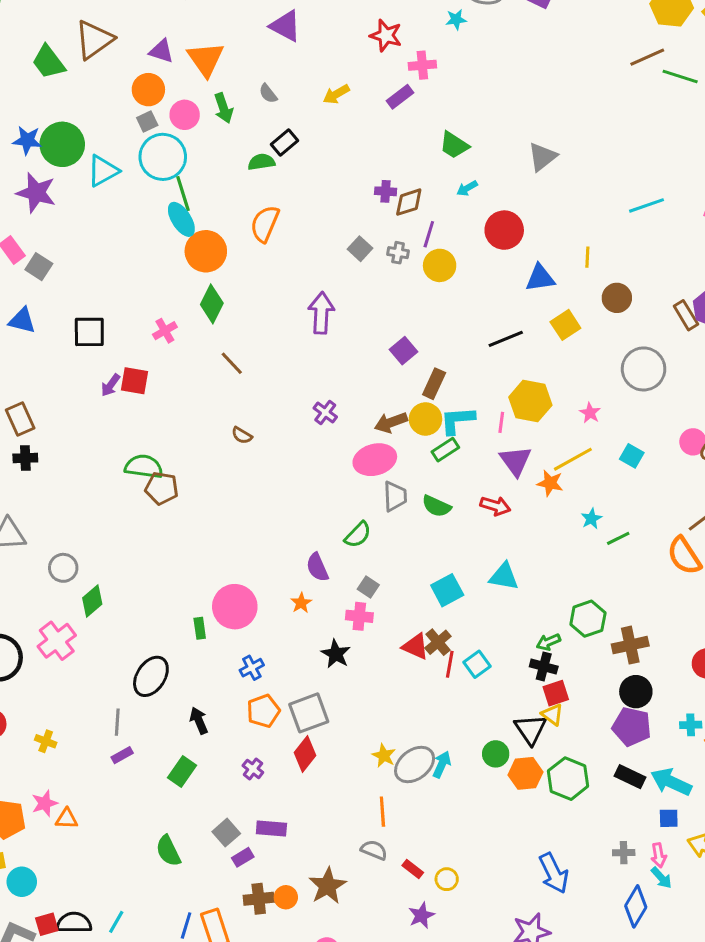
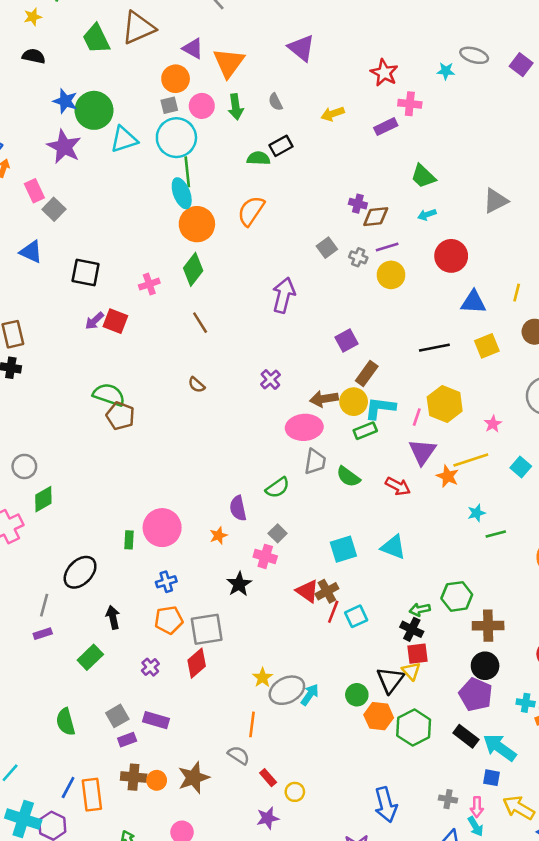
purple line: (429, 234) -> (387, 247), turned 45

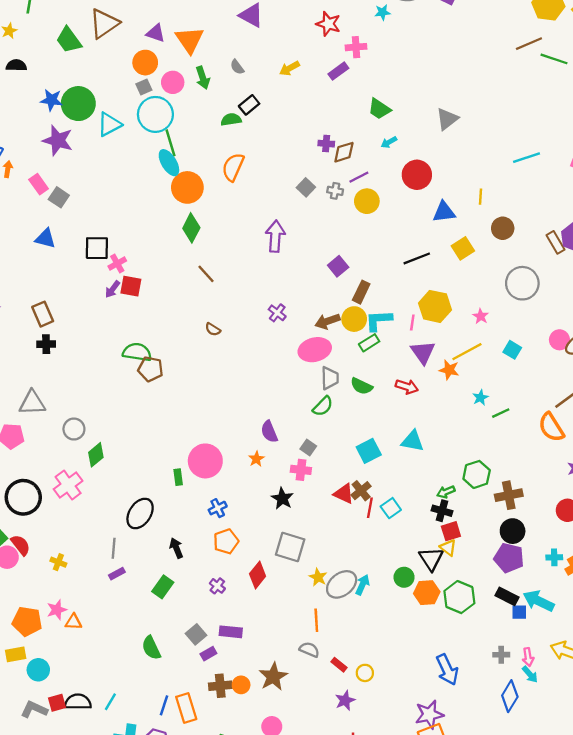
pink cross: (149, 284) -> (117, 263), moved
green semicircle: (277, 488) -> (323, 406), moved
gray square: (207, 629) -> (290, 547), moved, turned 36
blue square: (492, 778) -> (519, 612), moved

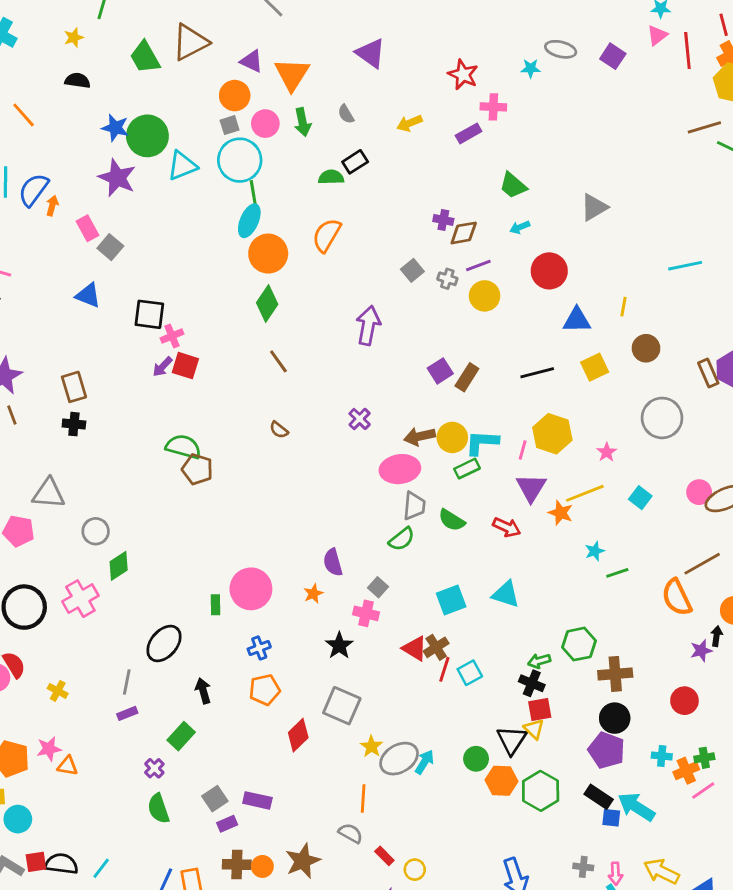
cyan ellipse: (169, 163) -> (249, 221), turned 48
brown rectangle: (361, 292) -> (467, 377), moved
purple cross: (217, 586) -> (154, 768), moved

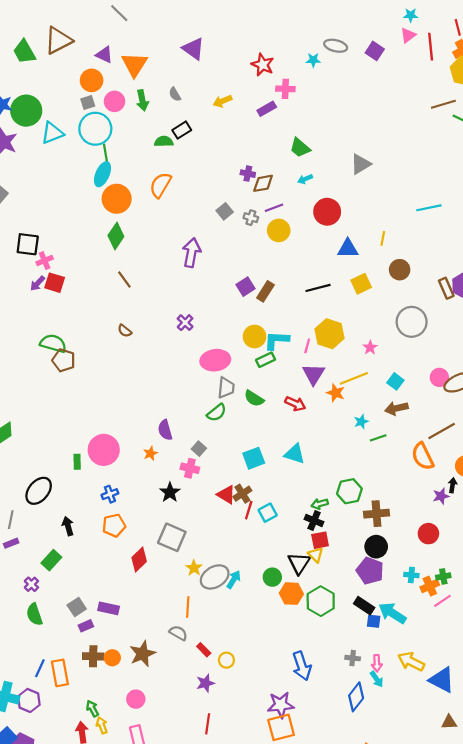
brown arrow: (420, 436) -> (396, 408), moved

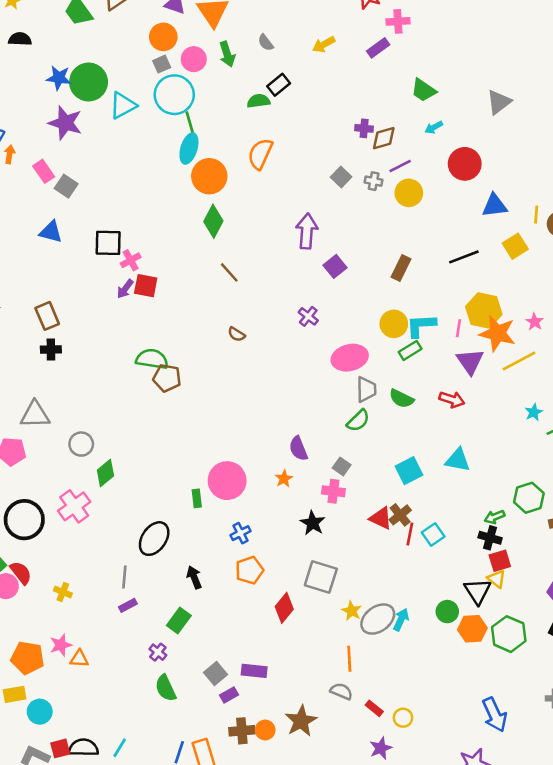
yellow line: (383, 238) -> (536, 214), moved
purple square: (246, 287) -> (335, 266), moved
orange star: (336, 393) -> (497, 333), moved, size x1.6

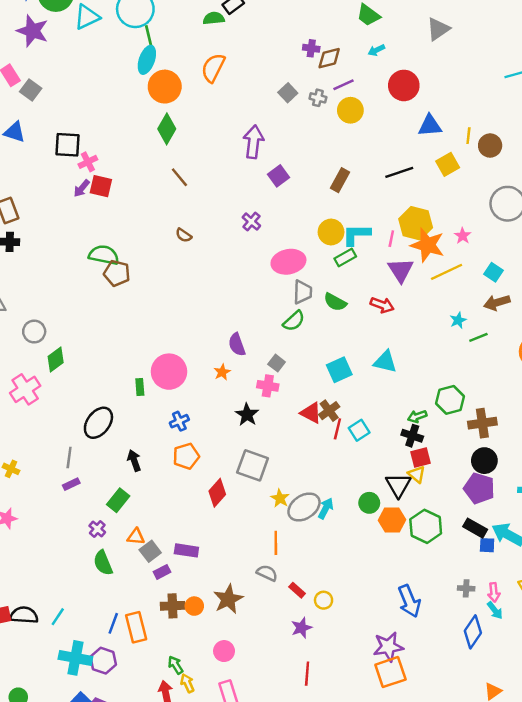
orange triangle: (79, 659) -> (136, 537), moved

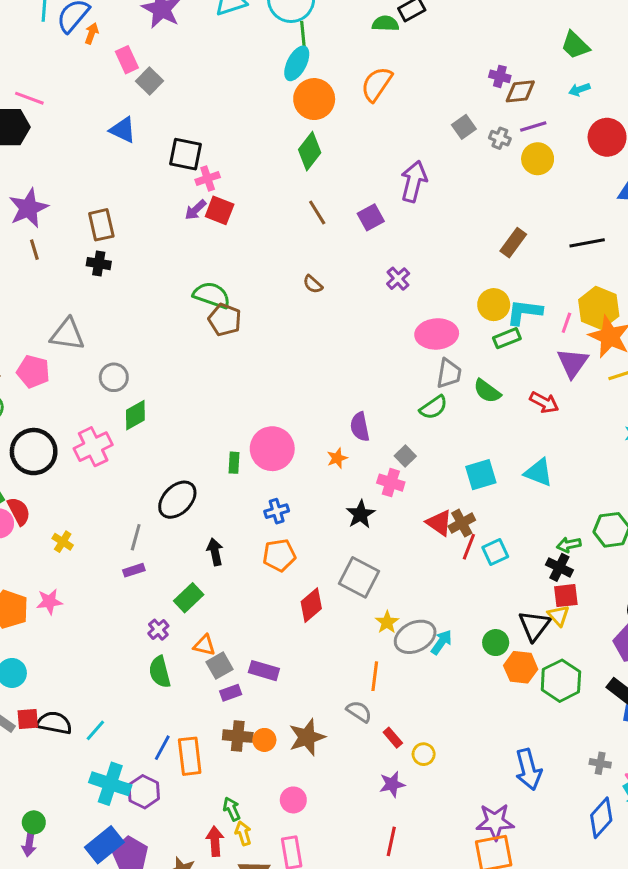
purple square: (278, 176) -> (371, 217), moved

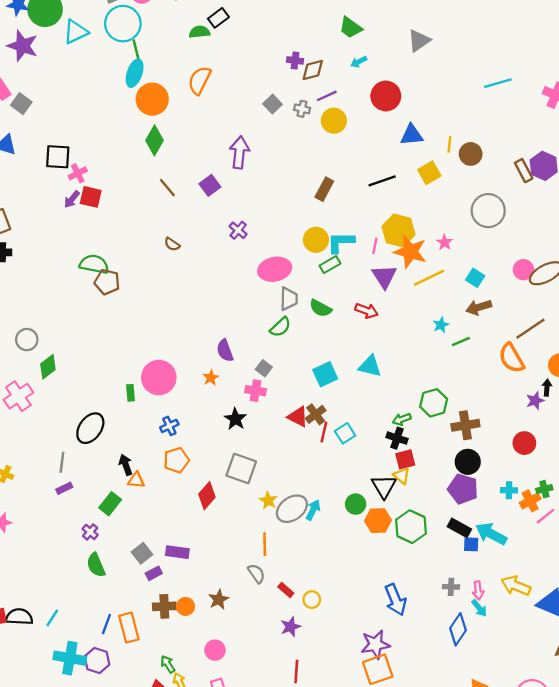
orange triangle: (204, 645) -> (136, 480), moved
gray semicircle: (359, 712) -> (256, 574), turned 30
brown star: (307, 737) -> (219, 599), size x0.7

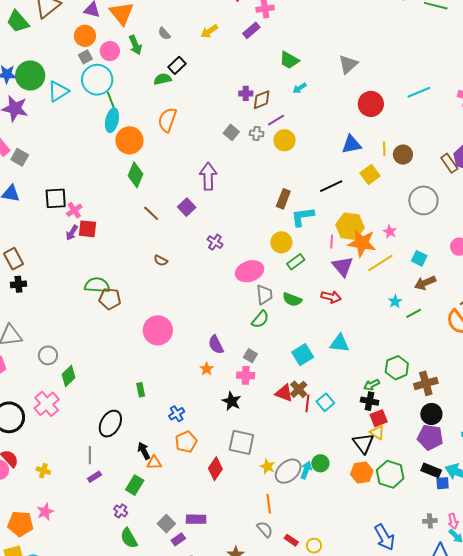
red circle: (386, 96) -> (371, 104), moved
cyan L-shape: (341, 242) -> (303, 217), moved
pink circle: (159, 378) -> (158, 330), moved
green circle: (356, 504) -> (320, 463), moved

